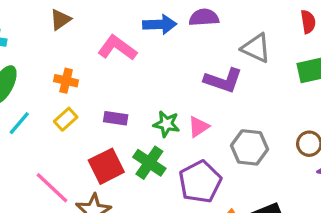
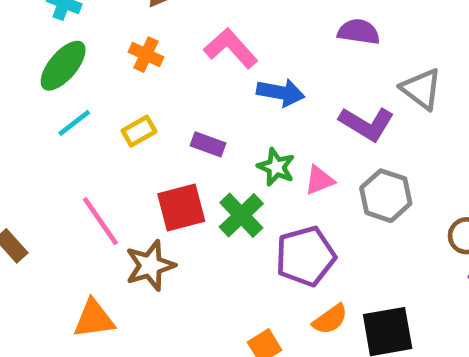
blue arrow: (160, 24) -> (281, 92), moved
orange cross: (66, 81) -> (146, 55), moved
gray hexagon: (249, 147) -> (386, 196), moved

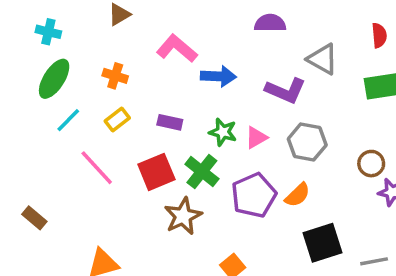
orange cross: (146, 55) -> (115, 76), moved
pink line: (100, 221) -> (97, 168), moved
brown star: (150, 265) -> (183, 216), moved
orange semicircle: (330, 319) -> (297, 195), moved

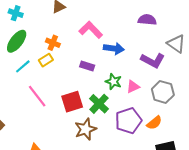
yellow rectangle: (117, 120) -> (46, 60), moved
purple rectangle: (170, 122) -> (87, 66), moved

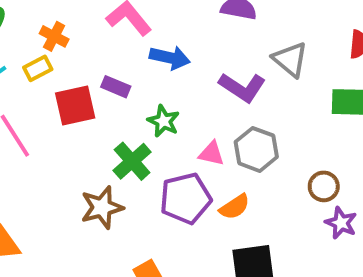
pink triangle: (133, 87) -> (211, 154), moved, turned 32
red square: (72, 102) -> (75, 105), moved

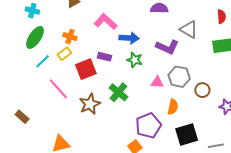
green star: (163, 121) -> (135, 60), moved
brown circle: (324, 186) -> (202, 90), moved
purple pentagon: (185, 198) -> (148, 126), moved
brown star: (102, 207) -> (90, 104), moved
orange semicircle: (235, 207) -> (173, 107), turned -35

